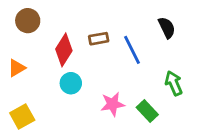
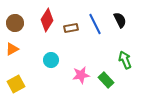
brown circle: (28, 21) -> (15, 23), moved
red diamond: (64, 50) -> (47, 20), moved
blue line: (132, 50) -> (95, 24), moved

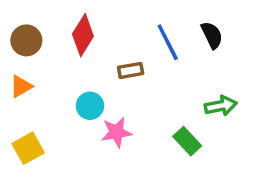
brown rectangle: (71, 28) -> (131, 70), moved
green arrow: (125, 60) -> (221, 106), turned 102
pink star: (81, 75) -> (116, 132), moved

